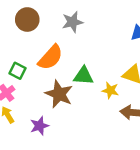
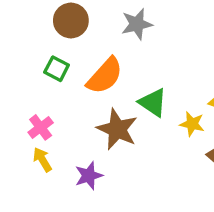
green square: (17, 71) -> (57, 69), moved
green triangle: (83, 76) -> (153, 103), turned 30

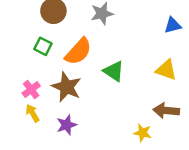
yellow star: (192, 124) -> (143, 133), moved
brown star: (117, 129) -> (67, 87), moved

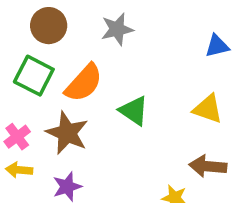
green square: (43, 46) -> (34, 76), size x1.5
yellow arrow: (32, 113) -> (19, 170), turned -54

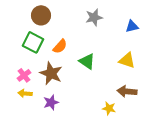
gray star: (117, 29) -> (94, 17), moved
orange semicircle: (84, 83) -> (60, 46), size x0.7

